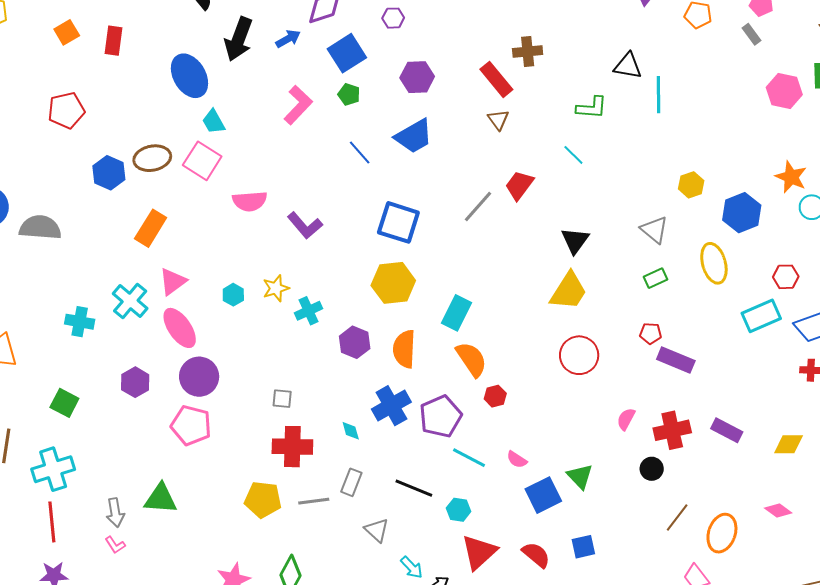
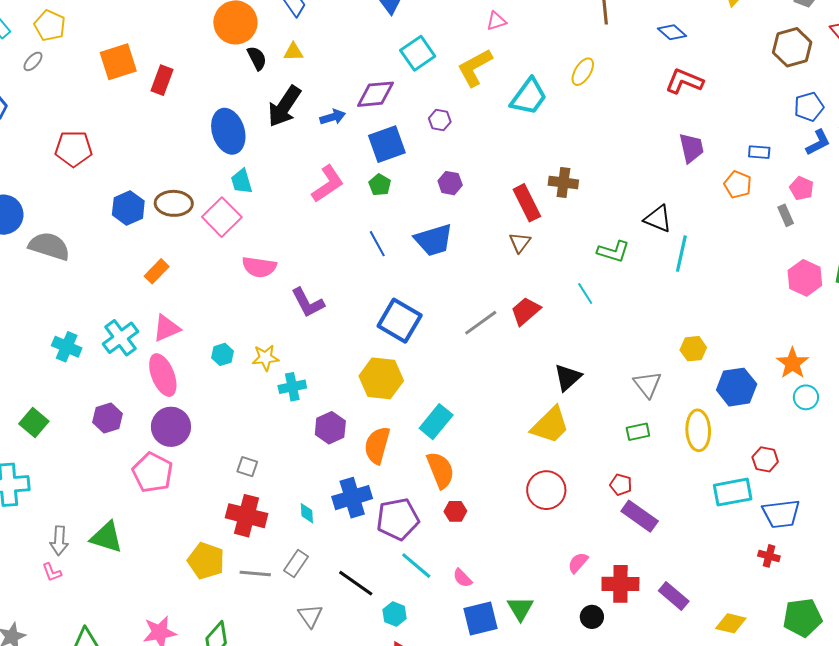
orange square: (67, 32) -> (118, 62), size x1.5
purple hexagon: (417, 77) -> (450, 183), size x0.7
red pentagon: (66, 110) -> (74, 149), moved
orange rectangle: (151, 228) -> (157, 271), size x0.7

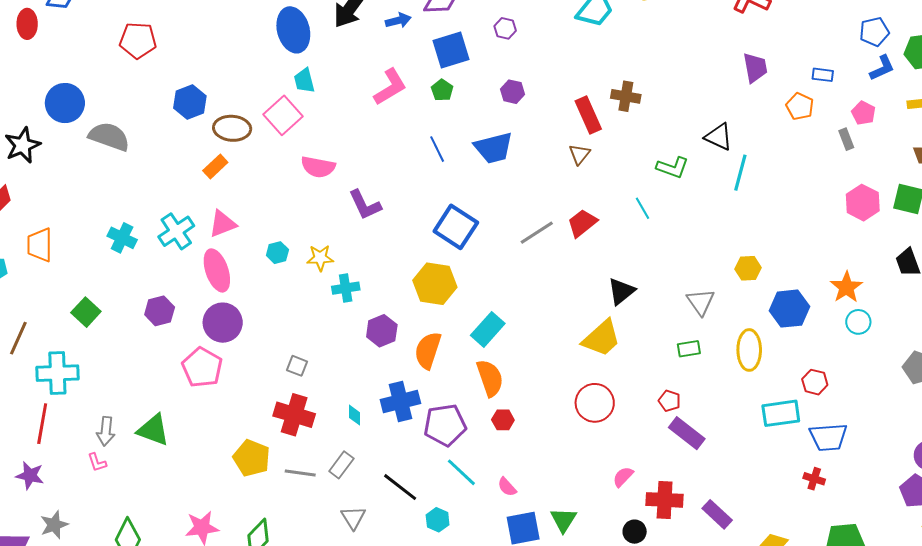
brown ellipse: (174, 203) -> (232, 128), moved

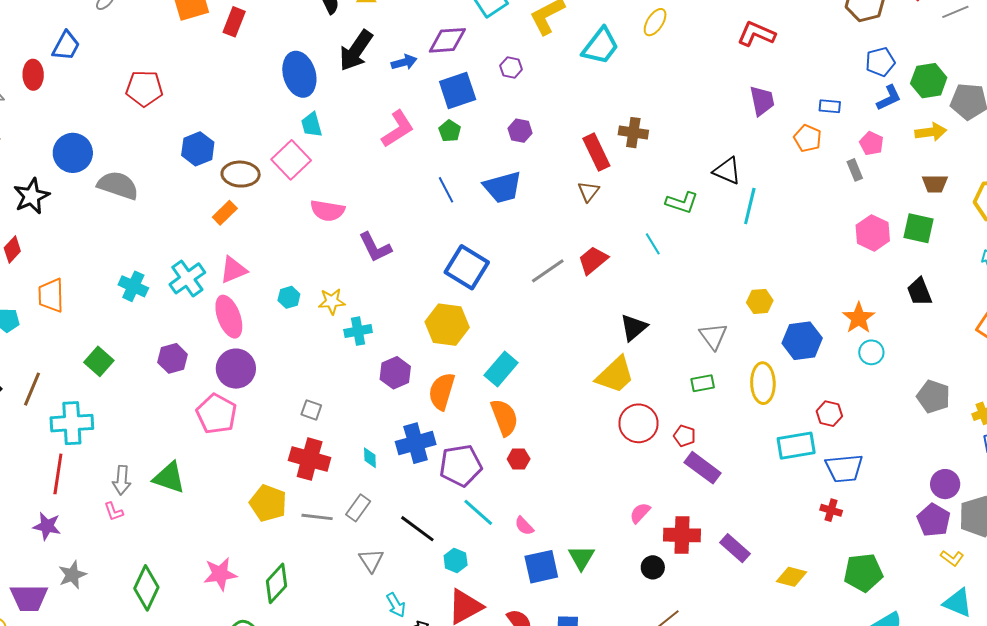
red circle: (595, 403) -> (638, 423), moved

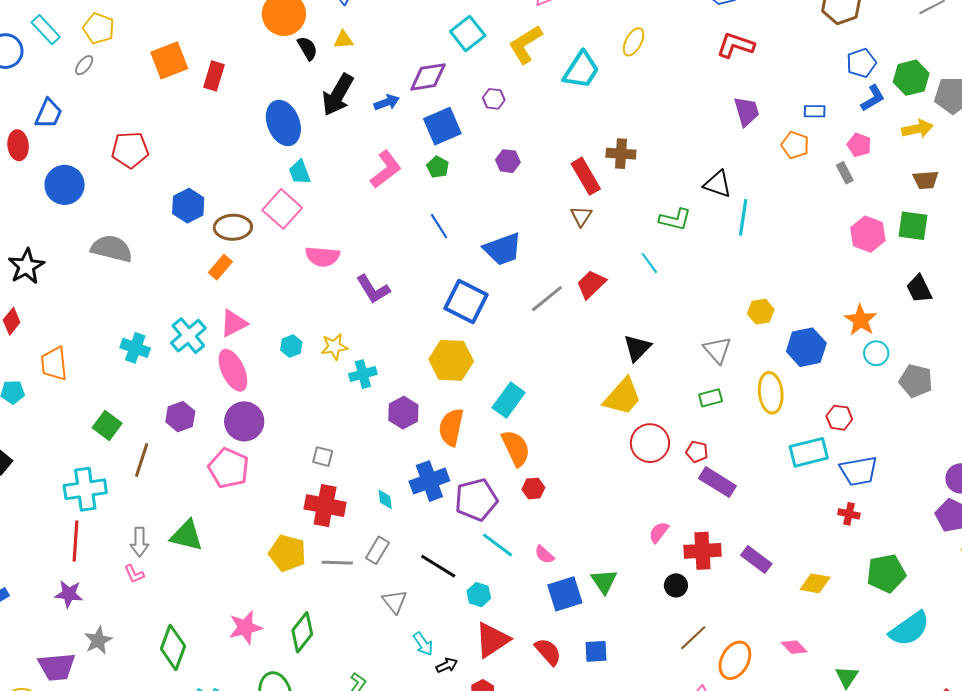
blue circle: (73, 153) -> (65, 185), moved
blue trapezoid: (503, 187) -> (503, 249), moved
brown line: (32, 389) -> (142, 460), moved
gray pentagon: (933, 397) -> (916, 381), moved

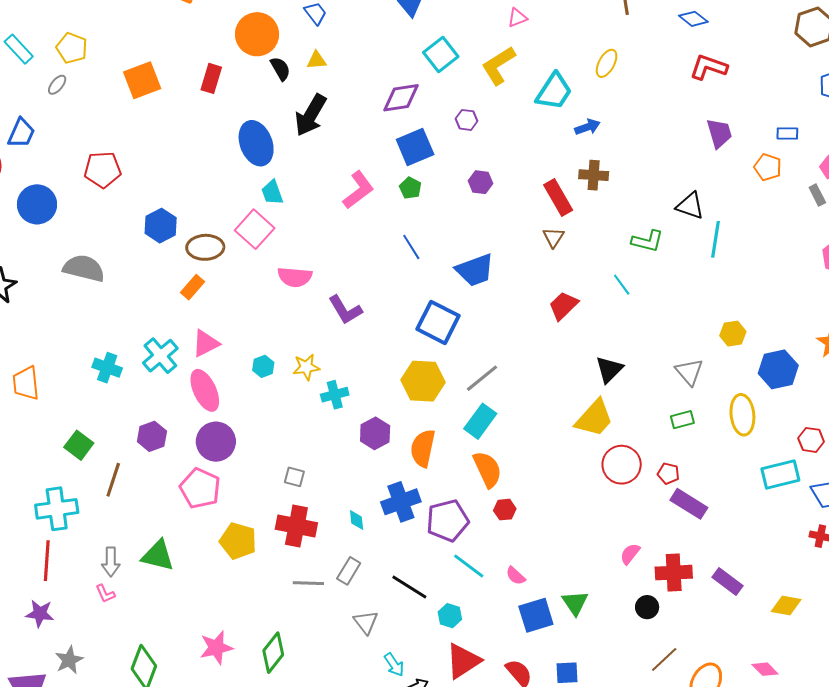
red rectangle: (214, 76) -> (211, 78), moved
blue arrow: (387, 102) -> (587, 127), moved
gray line: (547, 299) -> (482, 378), moved
yellow pentagon: (287, 553) -> (238, 541), moved

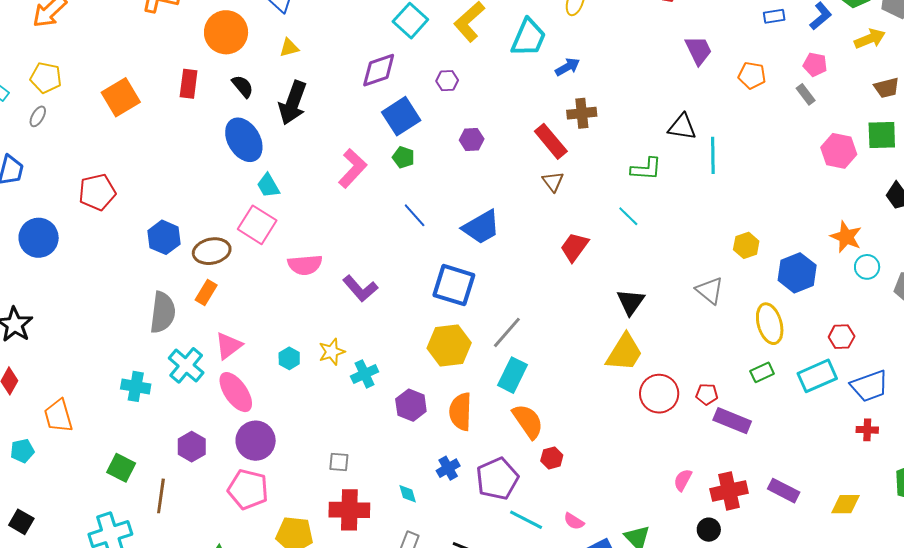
black semicircle: (280, 69) -> (243, 86), moved
blue rectangle: (787, 133) -> (774, 16), moved
gray semicircle: (84, 268) -> (163, 312), moved, turned 93
green rectangle: (682, 420) -> (762, 372), moved
blue cross: (401, 502) -> (448, 468), size x0.6

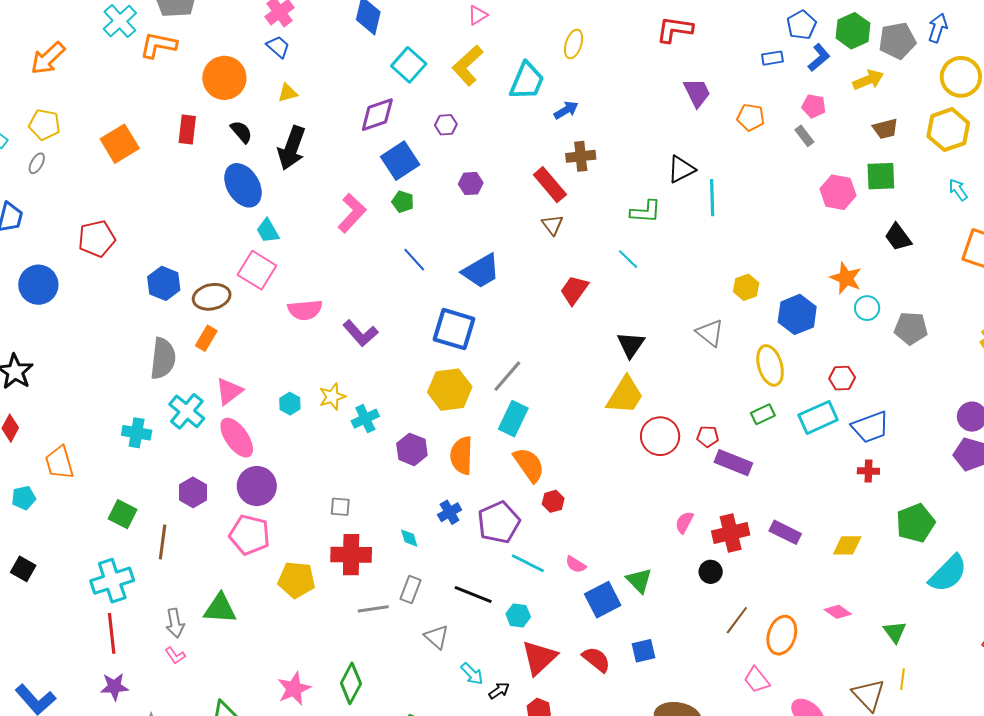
black triangle: (682, 127) -> (681, 169), turned -36

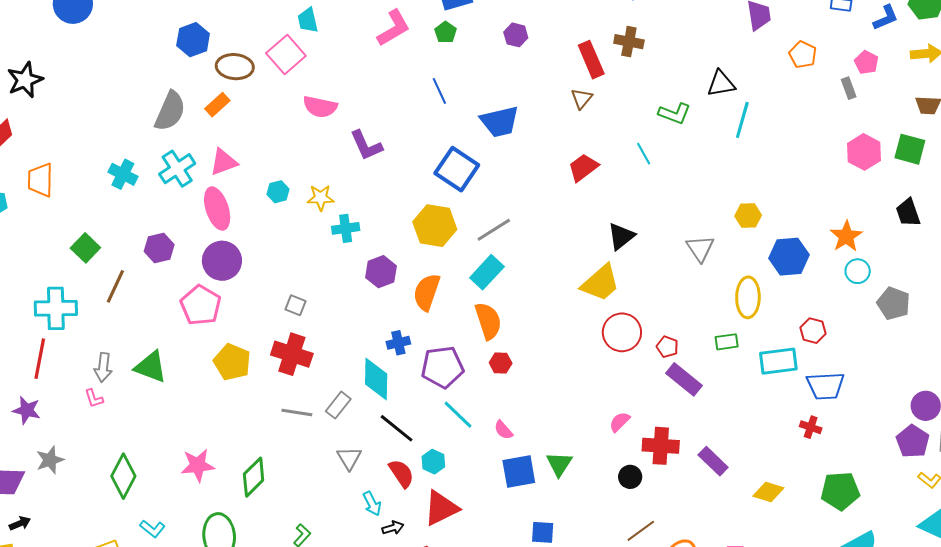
cyan diamond: (409, 538) -> (376, 379), moved, size x2.0
red semicircle: (596, 659) -> (401, 473), moved

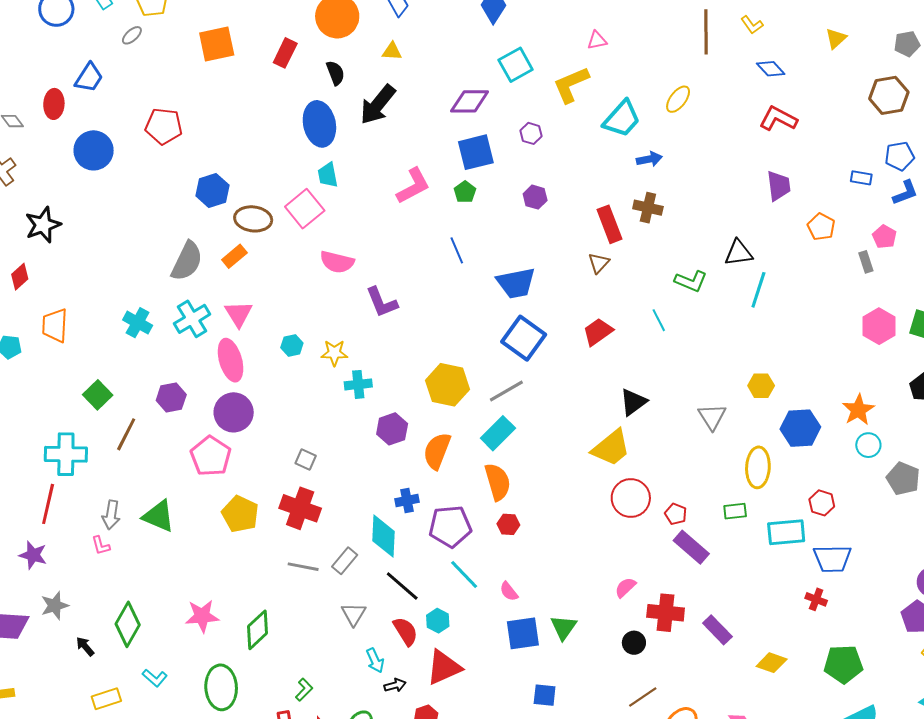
pink triangle: (224, 162) -> (239, 314), turned -44
blue square: (457, 169) -> (524, 338), moved
black arrow: (20, 523) -> (85, 646), moved, turned -110

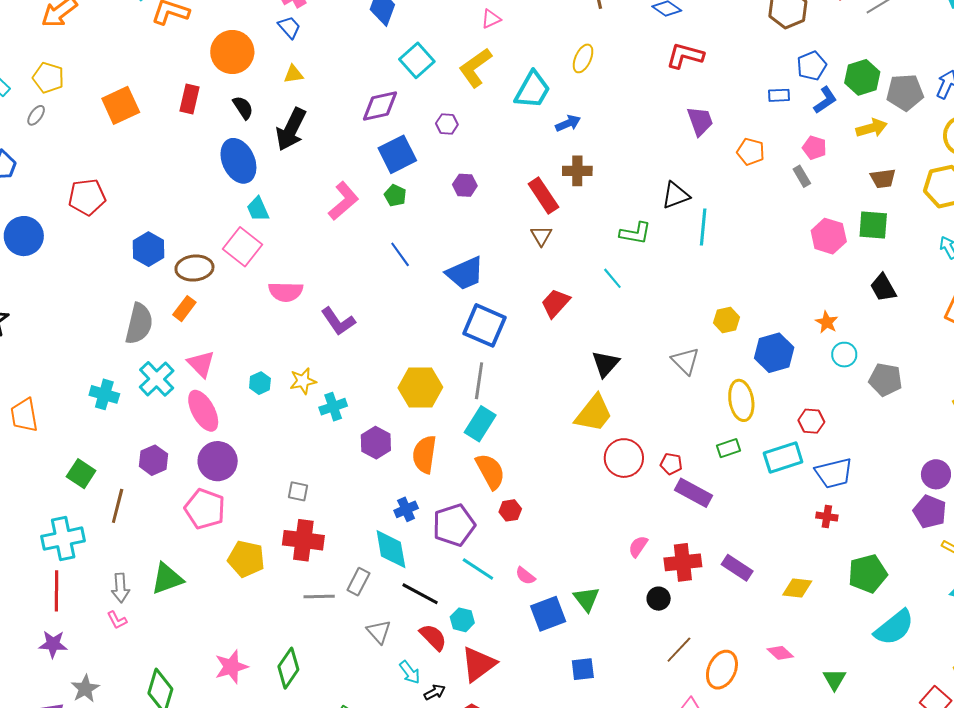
gray line: (506, 391) -> (479, 381), turned -39
orange star: (858, 410) -> (827, 322), size x0.7
green triangle: (159, 516) -> (167, 579), turned -30

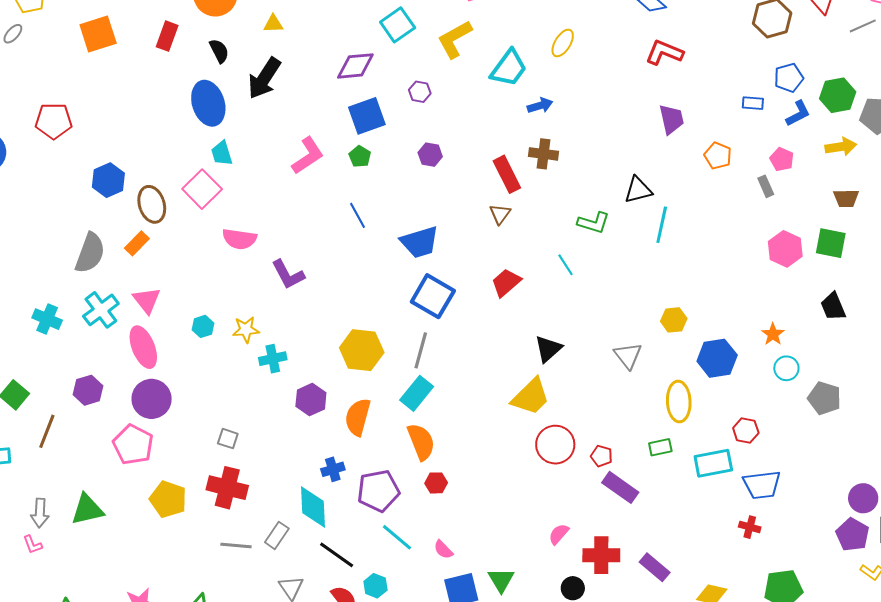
brown ellipse: (194, 268) -> (152, 204), turned 72

